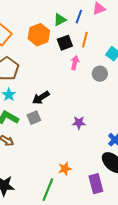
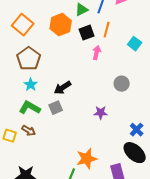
gray circle: (100, 74) -> (122, 84), moved
orange star: (65, 169) -> (87, 159), size x1.5

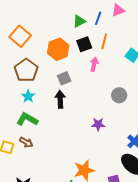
orange hexagon: (61, 25) -> (58, 49), moved
black arrow: (63, 88) -> (60, 99), turned 120
gray square: (56, 108) -> (64, 78), moved

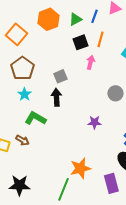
orange hexagon: (58, 49) -> (48, 19), moved
green L-shape: (27, 119) -> (35, 118), moved

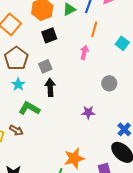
black square: (80, 42) -> (49, 35), moved
gray square: (60, 76) -> (45, 66), moved

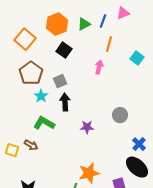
black square: (49, 35) -> (64, 50), turned -35
gray circle: (109, 83) -> (120, 115), moved
cyan star: (18, 84) -> (41, 96), moved
purple star: (88, 112) -> (87, 127), moved

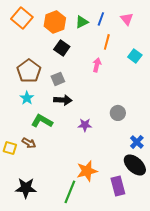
pink triangle: (123, 13) -> (127, 19), moved, turned -48
orange square: (25, 39) -> (22, 18), moved
cyan star: (41, 96) -> (27, 98), moved
black arrow: (65, 102) -> (63, 100), turned 96

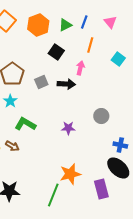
black square: (62, 48) -> (56, 52), moved
black arrow: (63, 100) -> (66, 84), moved
blue cross: (137, 142) -> (120, 145), turned -32

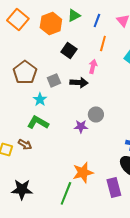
green triangle: (65, 25) -> (74, 15), moved
cyan star: (10, 101) -> (40, 99), moved
gray circle: (101, 116) -> (96, 114), moved

